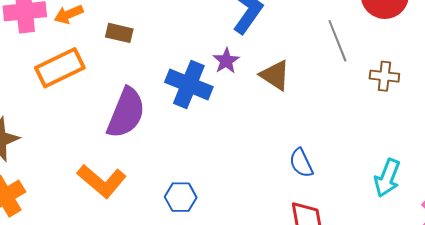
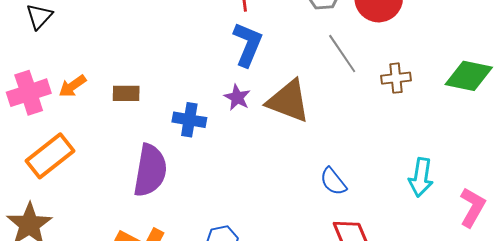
orange rectangle: (60, 68) -> (50, 156), moved
brown triangle: (275, 75) -> (288, 101), size x1.4
blue cross: (189, 84) -> (189, 120), moved, size x0.7

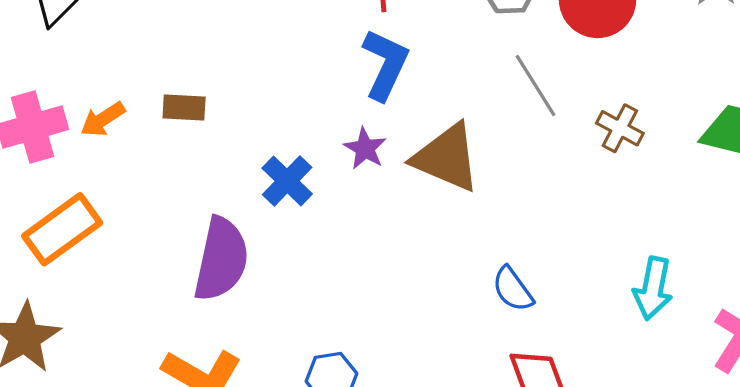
brown cross: (396, 78) -> (620, 128), turned 32
brown rectangle: (126, 93) -> (184, 108), moved
blue cross: (189, 120) -> (287, 181), turned 32

